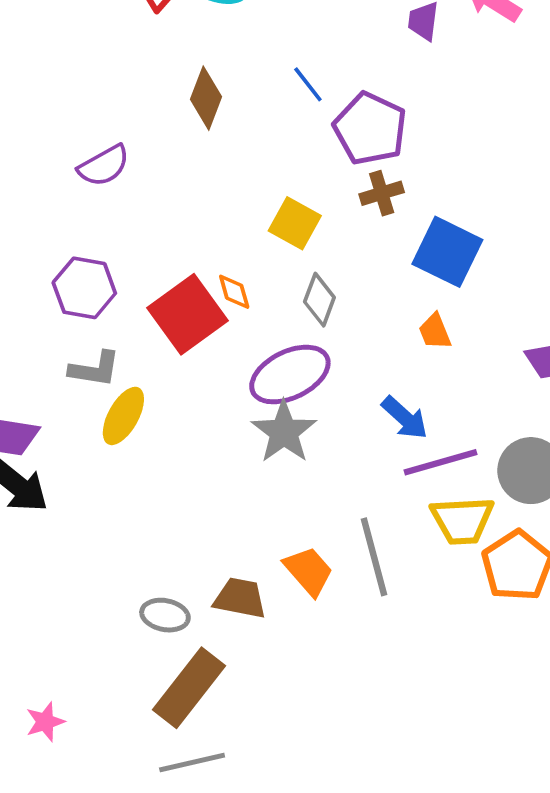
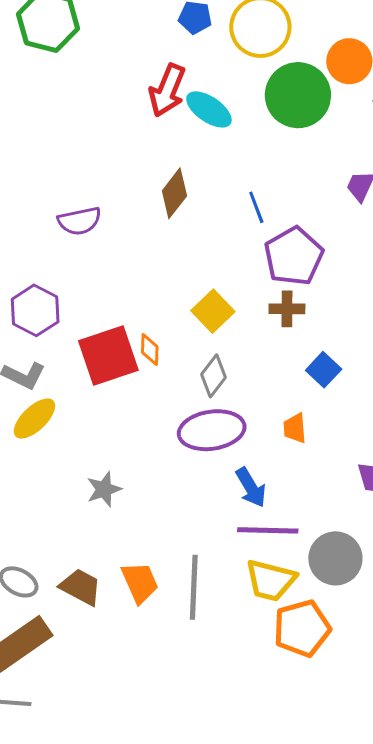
blue square: (447, 252) -> (324, 370), size x0.6
purple ellipse: (290, 375) -> (212, 430), moved
gray star: (284, 432) -> (104, 489), moved, size x0.7

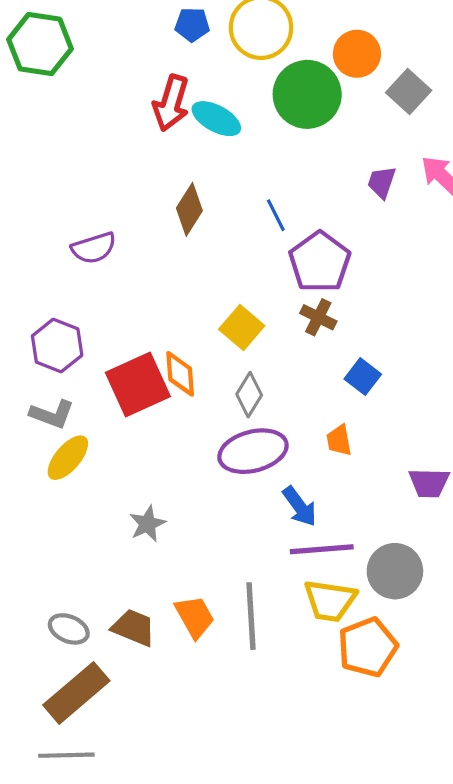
brown cross: (287, 309) -> (318, 317), turned 32
orange diamond: (150, 349) -> (180, 374), size x1.4

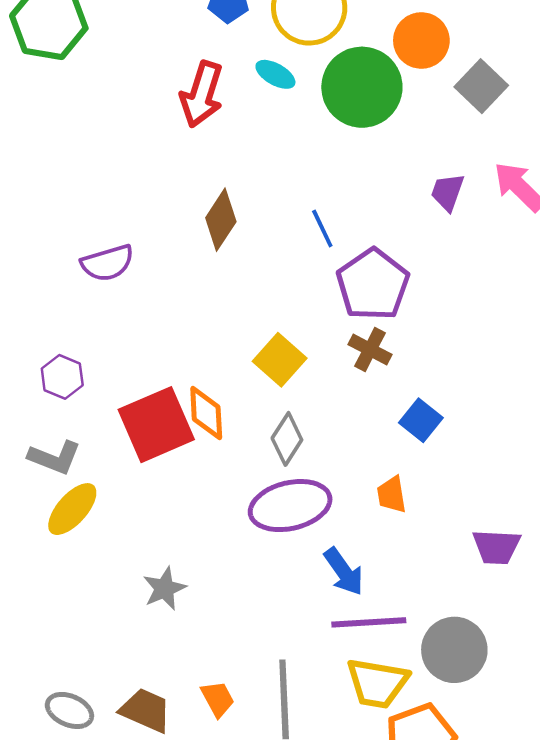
cyan ellipse: (216, 119) -> (275, 74), moved, size x0.7
purple hexagon: (57, 346) -> (62, 377), size x0.7
orange trapezoid: (195, 617) -> (218, 699), size x0.7

